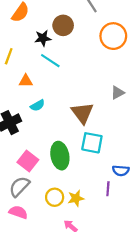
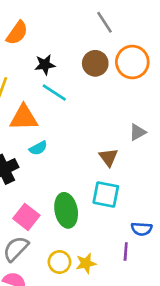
brown circle: (63, 25) -> (95, 63), moved
orange triangle: (26, 81) -> (24, 118), size x1.6
brown triangle: (82, 113) -> (108, 157), moved, size x0.7

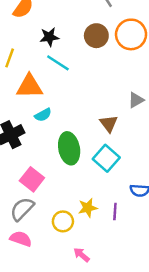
cyan square: (106, 194) -> (106, 158), turned 30
green ellipse: (66, 210) -> (69, 148), moved
purple line: (126, 251) -> (115, 211), moved
yellow star: (86, 263) -> (88, 208), moved

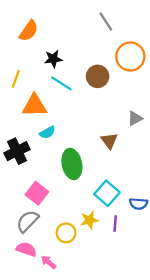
brown circle: (96, 36) -> (98, 76), moved
cyan square: (106, 158) -> (107, 193), moved
pink arrow: (81, 255) -> (49, 262), moved

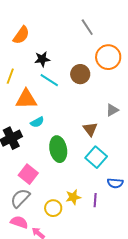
cyan square: (107, 193) -> (96, 157), moved

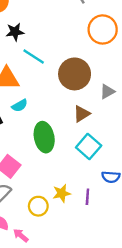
black star: (42, 59) -> (15, 32), moved
brown circle: (80, 74) -> (75, 74), moved, size x1.4
brown triangle: (90, 129) -> (82, 114), turned 35

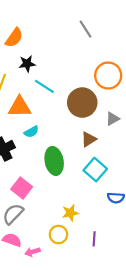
orange circle: (103, 29) -> (108, 76), moved
purple line: (87, 197) -> (94, 239), moved
yellow circle: (38, 206) -> (58, 235), moved
pink arrow: (21, 235) -> (32, 252), turned -56

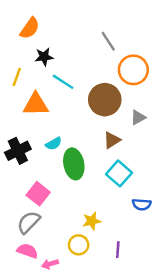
gray line: (85, 29) -> (108, 41), moved
cyan semicircle: (31, 132) -> (54, 144), moved

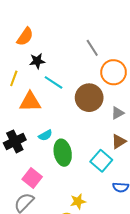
brown triangle: (112, 140) -> (119, 141), moved

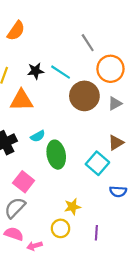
black star: (37, 61) -> (36, 71), moved
cyan line: (53, 82) -> (61, 72), moved
gray triangle: (118, 113) -> (115, 104), moved

